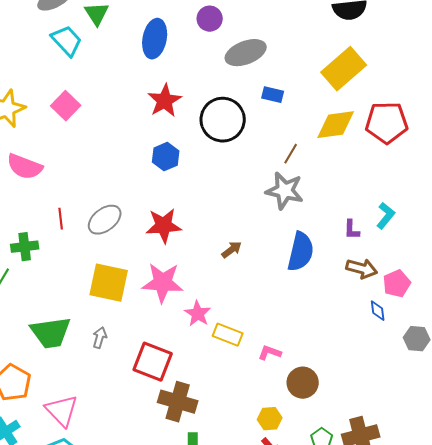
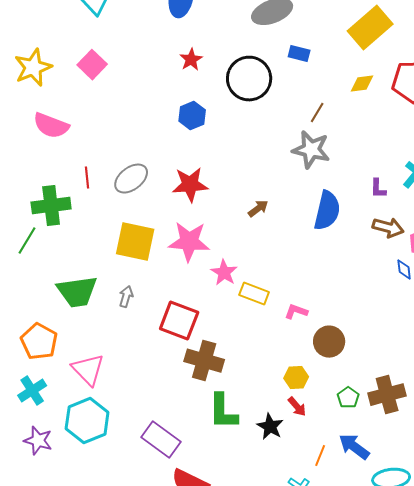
red star: (165, 101) -> (191, 60), size x0.7
yellow diamond: (336, 125) -> (362, 84), size x0.6
green cross: (25, 247) -> (51, 206), size x1.4

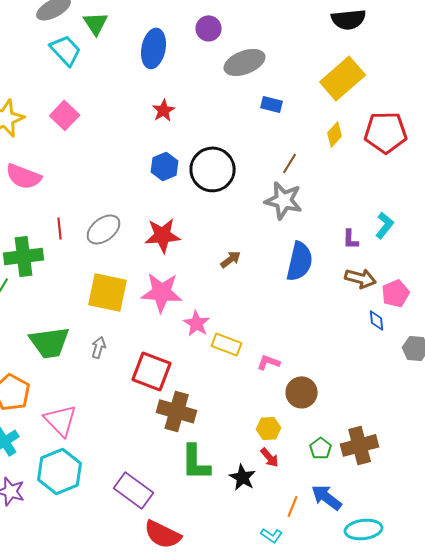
black circle: (249, 79) -> (213, 169), moved
yellow diamond: (362, 84) -> (335, 134), turned -40

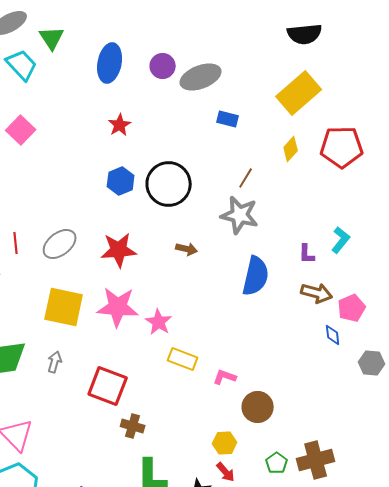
purple circle: (209, 28) -> (163, 66), moved
brown arrow: (231, 259) -> (187, 249), moved, turned 50
pink star: (197, 323) -> (159, 322), moved
brown cross: (177, 411) -> (133, 426), size x0.6

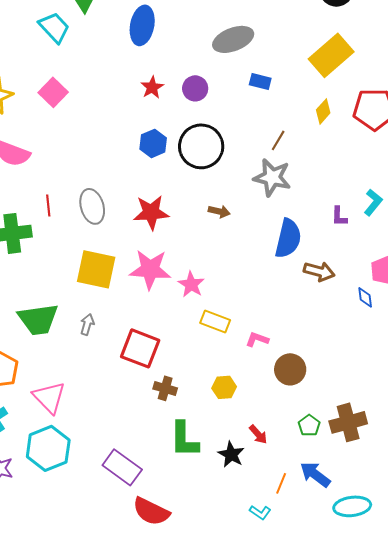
purple circle: (163, 66) -> (195, 88), moved
gray ellipse: (60, 244) -> (92, 206), turned -68
brown arrow: (317, 293) -> (319, 271), moved
yellow hexagon: (225, 443) -> (224, 387), moved

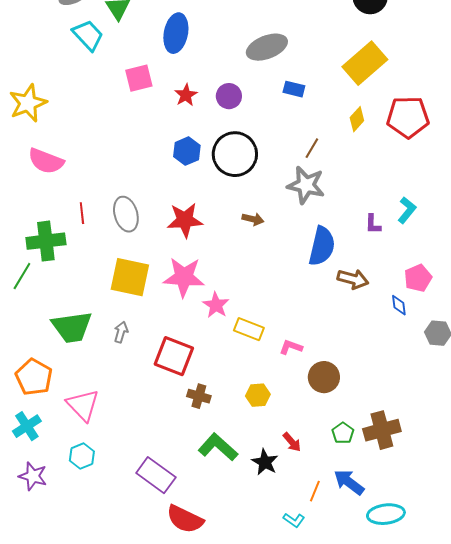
pink square: (53, 92) -> (139, 78), moved, turned 32
pink star: (191, 284) -> (216, 305), moved
green L-shape: (184, 439) -> (218, 447), turned 132
cyan hexagon: (48, 448) -> (82, 456), size x0.6

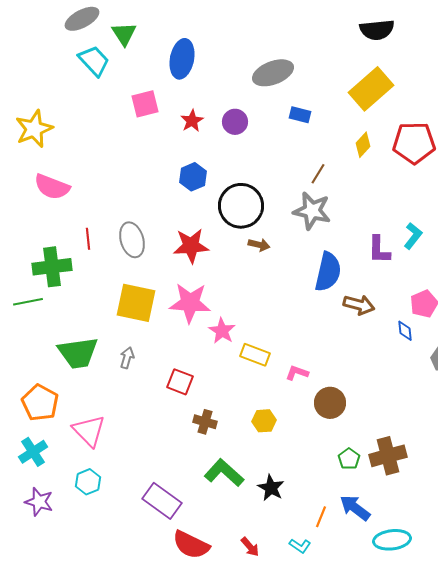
black circle: (235, 154) -> (241, 206), moved
purple L-shape: (373, 224) -> (379, 250), size x1.4
green line: (22, 276) -> (28, 302), turned 48
red square: (174, 356) -> (180, 382), size x0.7
red arrow: (292, 442) -> (250, 547), moved

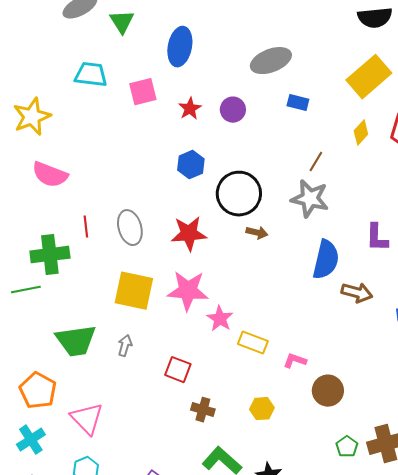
cyan trapezoid: (94, 61) -> (91, 75), moved, turned -40

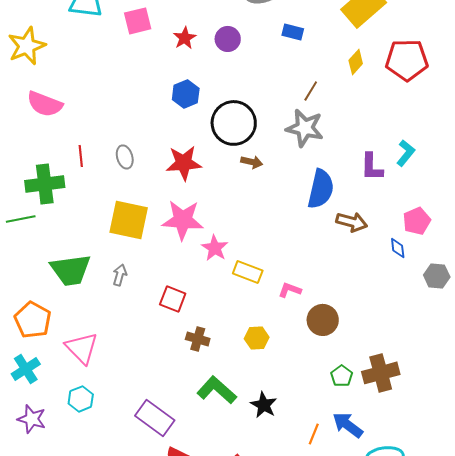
gray ellipse: (130, 228) -> (125, 157), size x0.7

